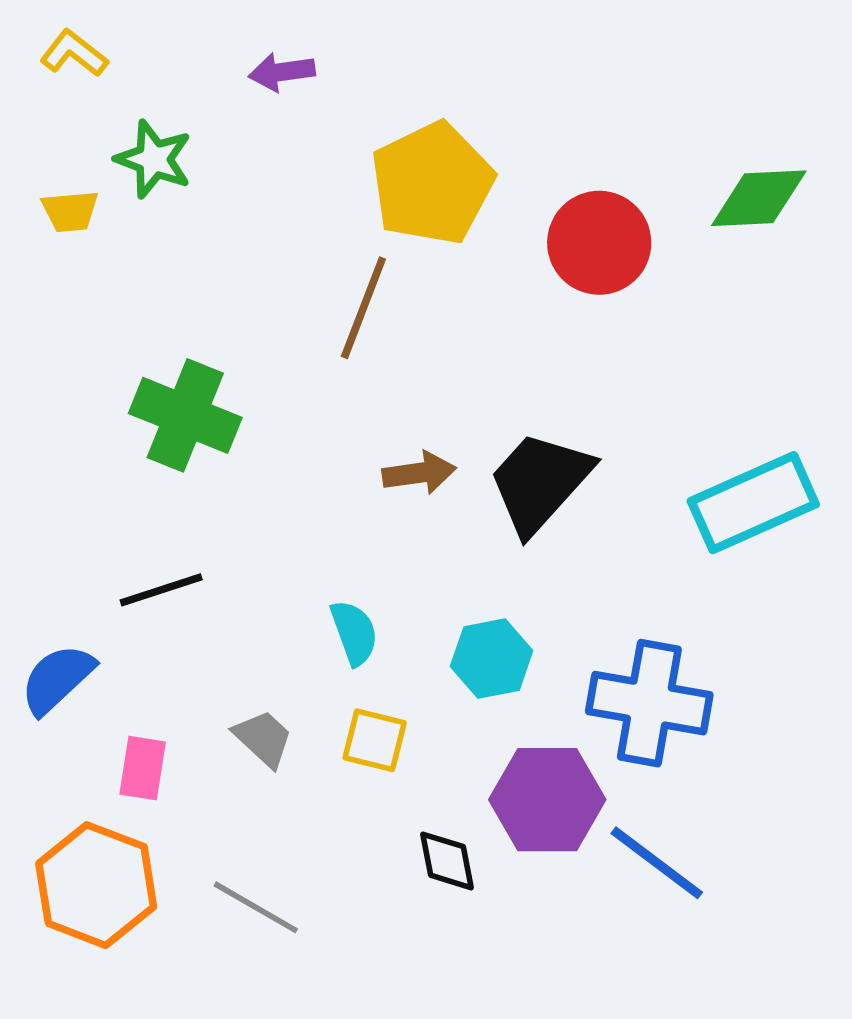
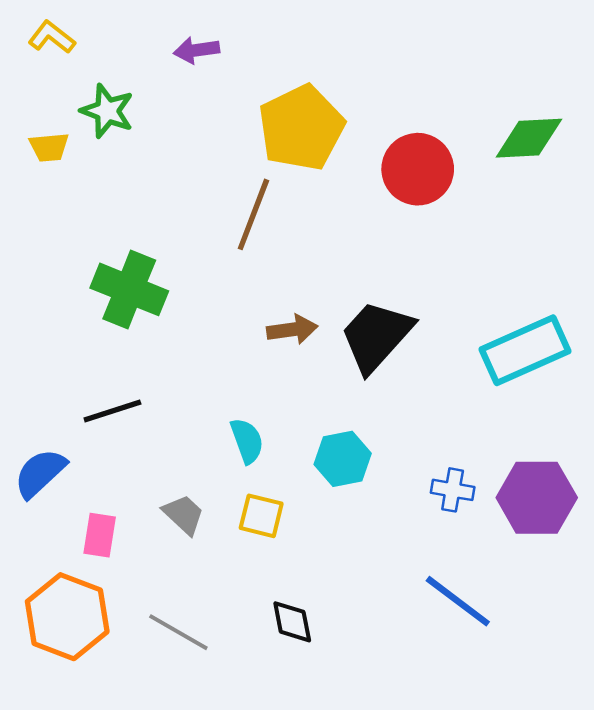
blue cross: (649, 703) -> (453, 490), size x0.5
purple hexagon: (547, 800) -> (537, 498), moved
black diamond: (447, 861) -> (292, 622), moved

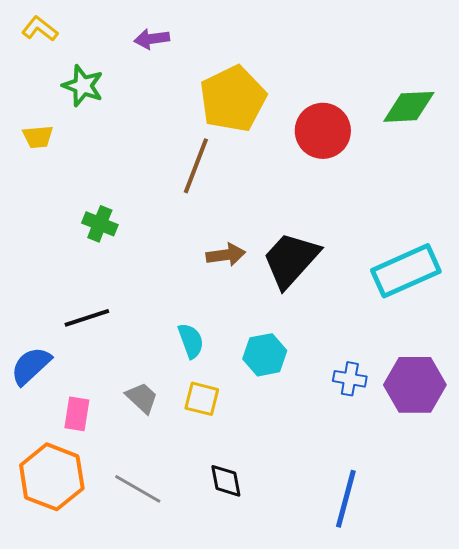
yellow trapezoid: (49, 147) -> (38, 137), moved
green cross: (129, 289) -> (100, 224), size x0.6
blue line: (458, 601) -> (346, 499), moved, turned 68

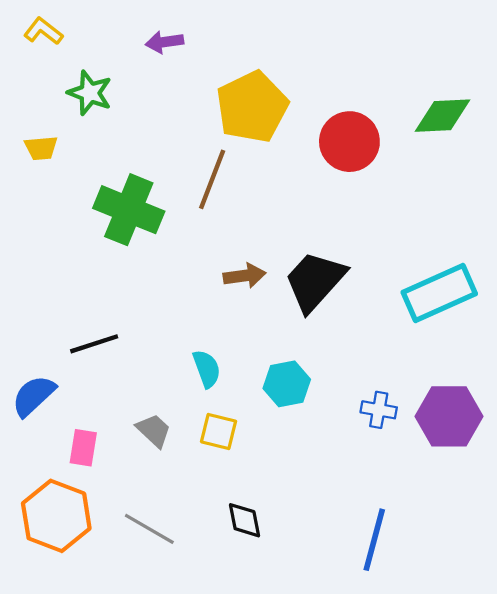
green cross: (100, 224) -> (129, 210), moved, size x1.8

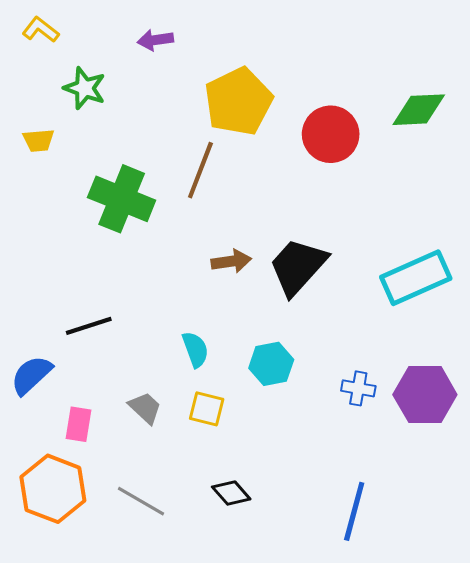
black diamond: (245, 520) -> (231, 493), turned -30

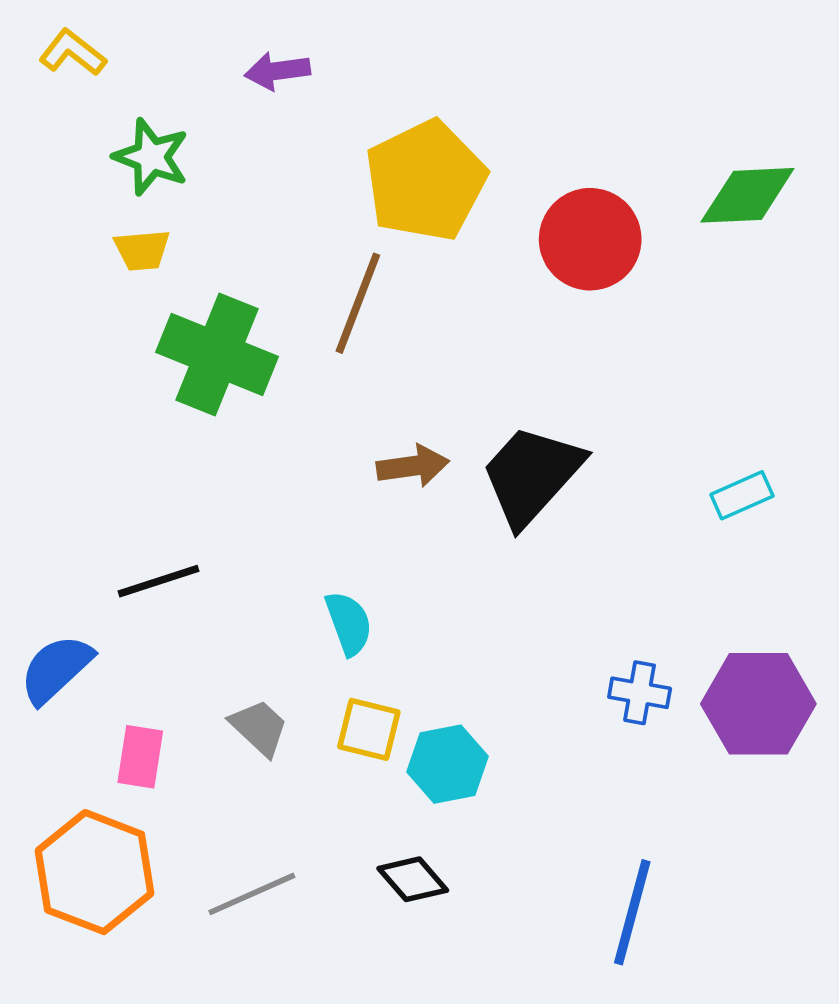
yellow trapezoid: (39, 140) -> (142, 250), moved
cyan rectangle: (416, 278) -> (742, 495), size x0.5
cyan hexagon: (271, 364) -> (448, 764), moved
gray line: (141, 501) -> (252, 894), turned -54

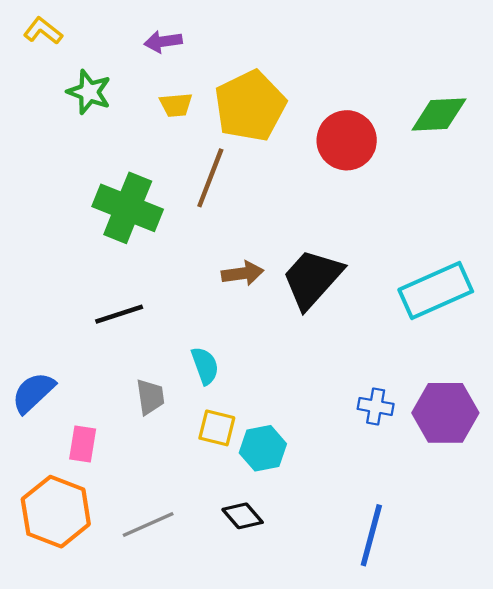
yellow trapezoid: (142, 250) -> (176, 105), moved
cyan rectangle: (742, 495) -> (436, 291), size x2.0
black line: (159, 581) -> (119, 314), moved
gray trapezoid: (259, 728) -> (150, 397), moved, turned 39

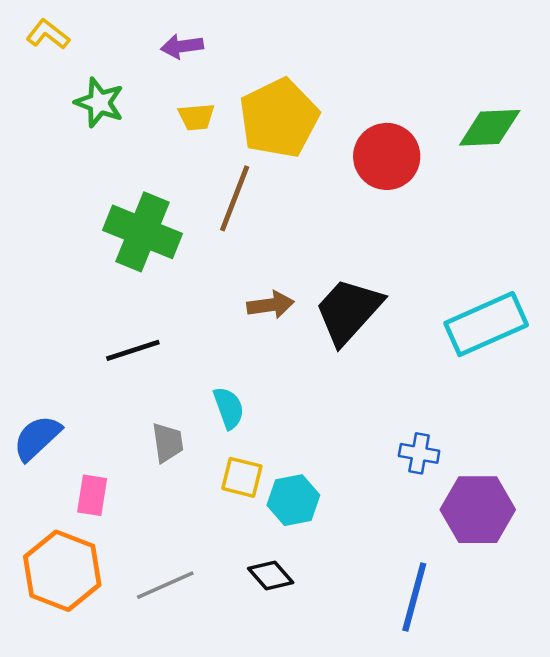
purple hexagon: (445, 413) -> (478, 510), moved

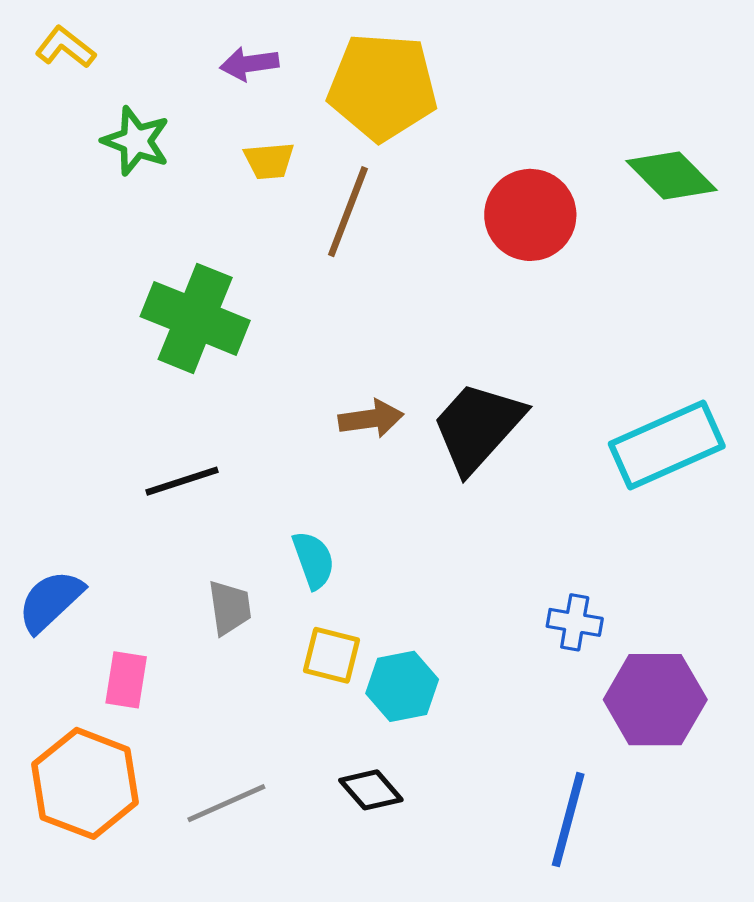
yellow pentagon: (279, 118) -> (382, 87), moved, turned 30
green diamond: (490, 128) -> (672, 175), turned 48
brown line: (235, 198) -> (348, 212), moved

